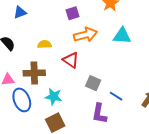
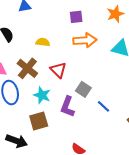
red triangle: (71, 60) -> (58, 70), moved
brown cross: (34, 73) -> (27, 68), turned 30
purple L-shape: (99, 114) -> (67, 107), moved

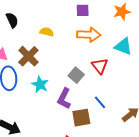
red triangle: (58, 70) -> (100, 66), moved
gray square: (83, 89) -> (76, 75), moved
brown square: (39, 121) -> (81, 118), moved

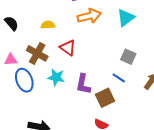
cyan triangle: (123, 46) -> (126, 18), turned -42
red triangle: (100, 66) -> (68, 48), moved
gray square: (76, 75) -> (128, 57), moved

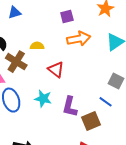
brown cross: (37, 53) -> (16, 62), moved

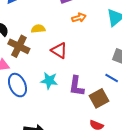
orange arrow: (79, 39) -> (79, 18), size x0.6

